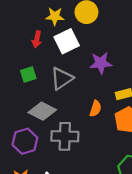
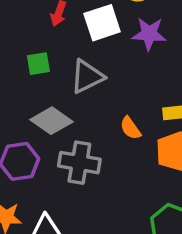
purple star: (101, 63) -> (149, 34), moved
orange semicircle: (95, 109) -> (130, 128), turned 119

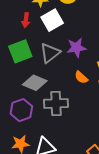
purple star: (149, 34) -> (76, 48), moved
green square: (38, 64) -> (20, 51), size x1.6

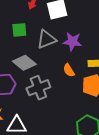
green square: (20, 51) -> (19, 30), size x0.7
gray cross: (56, 103) -> (38, 88), turned -35

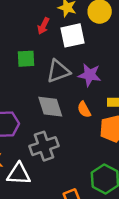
gray diamond: (24, 63) -> (50, 107), moved, turned 30
gray cross: (38, 88) -> (44, 146), moved

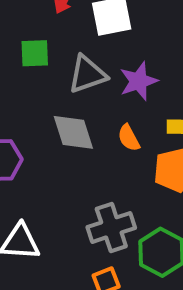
purple star: (90, 75) -> (139, 81), turned -30
gray cross: (44, 146) -> (111, 227), moved

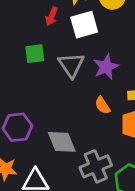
gray triangle: (87, 74) -> (71, 65), turned -40
gray diamond: (73, 132) -> (62, 142), moved

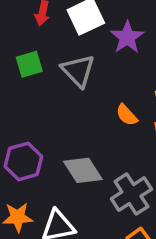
purple star: (106, 67) -> (127, 37), moved

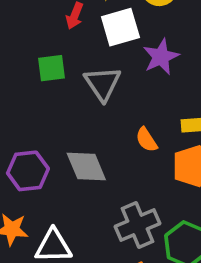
gray diamond: (83, 170) -> (86, 166), moved

